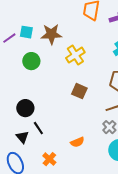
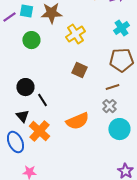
black line: (38, 128) -> (42, 100), moved
orange semicircle: (77, 142) -> (77, 121), size x1.6
orange cross: (49, 159) -> (39, 131), moved, size x1.5

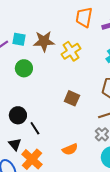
yellow cross: (75, 34) -> (71, 51), moved
orange semicircle: (77, 121) -> (70, 149), size x0.7

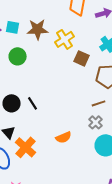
brown square: (72, 98) -> (82, 58), moved
black line: (35, 128) -> (33, 103), moved

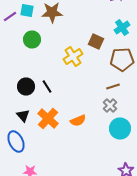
yellow cross: (65, 39) -> (73, 56), moved
orange cross: (26, 147) -> (48, 118), moved

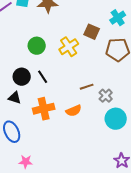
green circle: (32, 40) -> (37, 46), moved
brown line: (113, 86) -> (87, 87), moved
black triangle: (23, 116) -> (15, 98), moved, turned -32
orange cross: (48, 118) -> (44, 109), turned 35

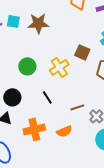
black line: (43, 77) -> (47, 97), moved

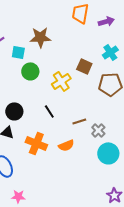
cyan square: (13, 21) -> (18, 52), moved
green circle: (27, 66) -> (30, 71), moved
orange cross: (34, 129) -> (36, 143), turned 35

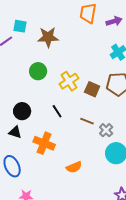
cyan square: (18, 52) -> (20, 26), moved
brown square: (84, 66) -> (92, 89), moved
brown line: (79, 121) -> (87, 121), turned 40
orange semicircle: (66, 145) -> (74, 167), moved

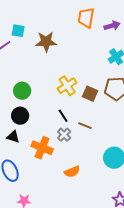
green circle: (38, 71) -> (22, 91), moved
black line: (57, 111) -> (63, 116), moved
gray cross: (106, 130) -> (64, 135), moved

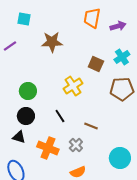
cyan square: (18, 31) -> (24, 19), moved
brown square: (90, 94) -> (96, 64), moved
black line: (63, 116) -> (60, 116), moved
gray cross: (64, 135) -> (76, 145), moved

